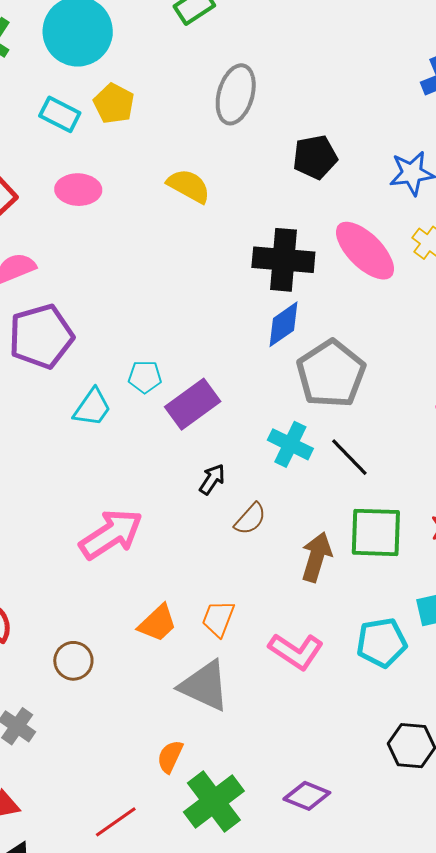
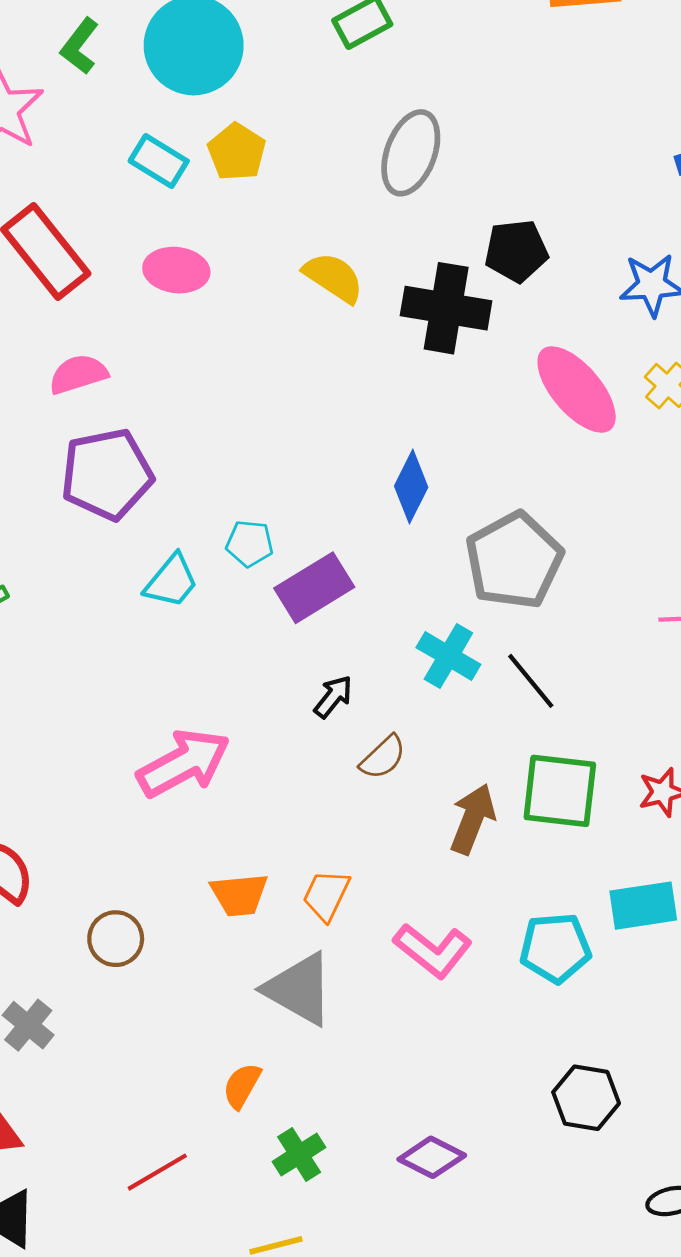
black cross: (283, 260) -> (446, 308), moved
blue diamond: (283, 324) -> (411, 487), moved, turned -33
orange trapezoid: (157, 623) -> (239, 895), turned 33
green cross: (214, 802) -> (299, 1154), size x0.6

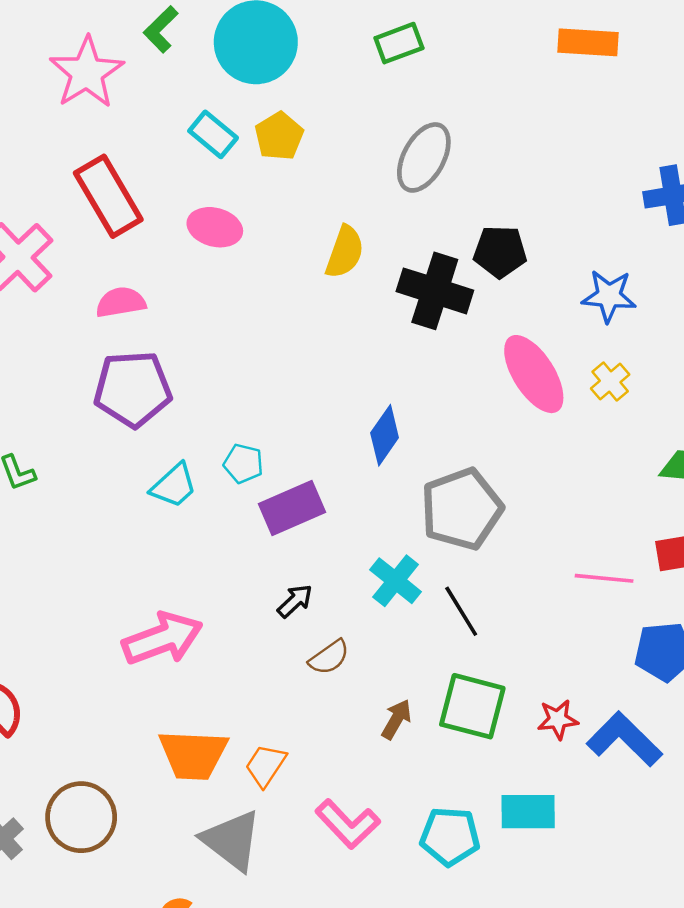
yellow semicircle: (334, 277) -> (345, 252), turned 68
brown arrow: (473, 819) -> (396, 719), size x0.7
orange trapezoid: (239, 895) -> (193, 755), size x1.4
brown circle: (116, 939) -> (81, 817), moved, size x1.5

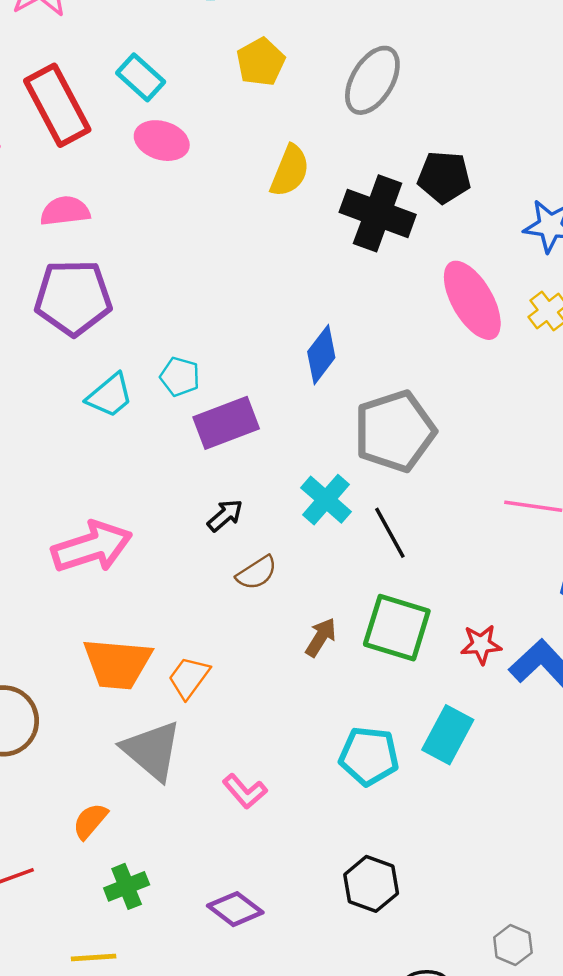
cyan rectangle: (213, 134) -> (141, 77), moved
yellow pentagon: (279, 136) -> (261, 62), moved
cyan rectangle: (528, 812) -> (448, 735), turned -64
pink L-shape: (348, 824) -> (245, 791), moved, size x0.7

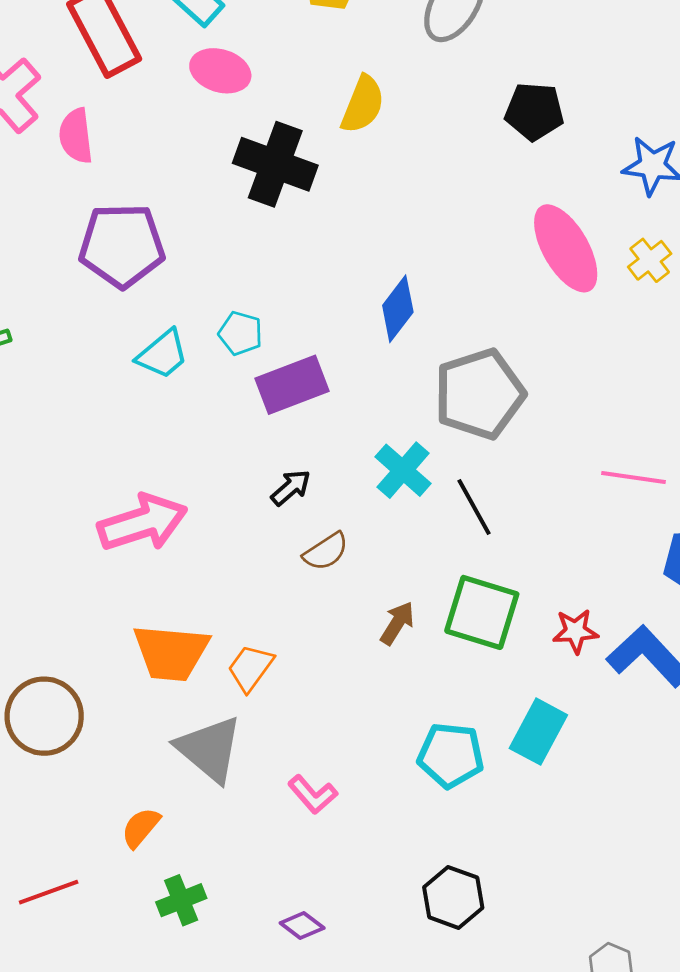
pink semicircle: (65, 211) -> (76, 136), moved, turned -90
black cross: (378, 213) -> (275, 164), moved
purple diamond: (235, 909) -> (302, 925), size x0.7

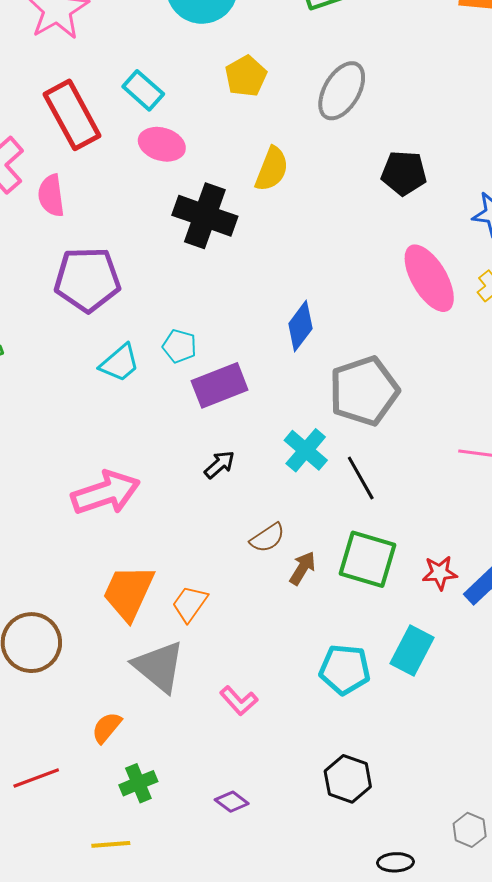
brown semicircle: (326, 551) -> (267, 538), moved
orange trapezoid: (171, 653) -> (129, 593), turned 110

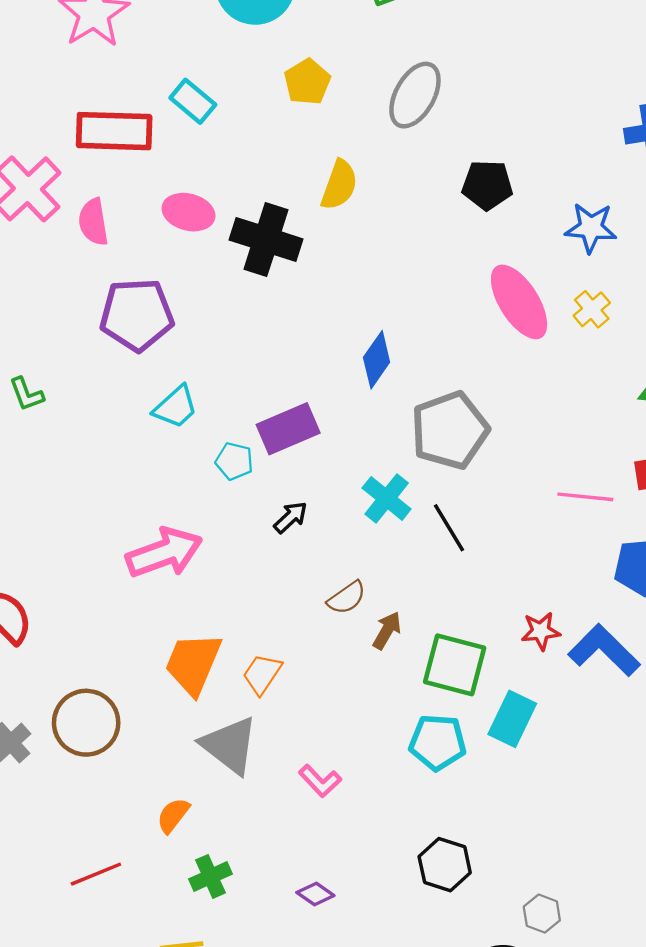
red rectangle: (72, 115) -> (114, 131), turned -58
pink ellipse: (162, 144) -> (188, 212), moved
cyan pentagon: (179, 346) -> (234, 461), moved
green square: (367, 559) -> (455, 665), moved
gray hexagon: (470, 830) -> (542, 914), moved

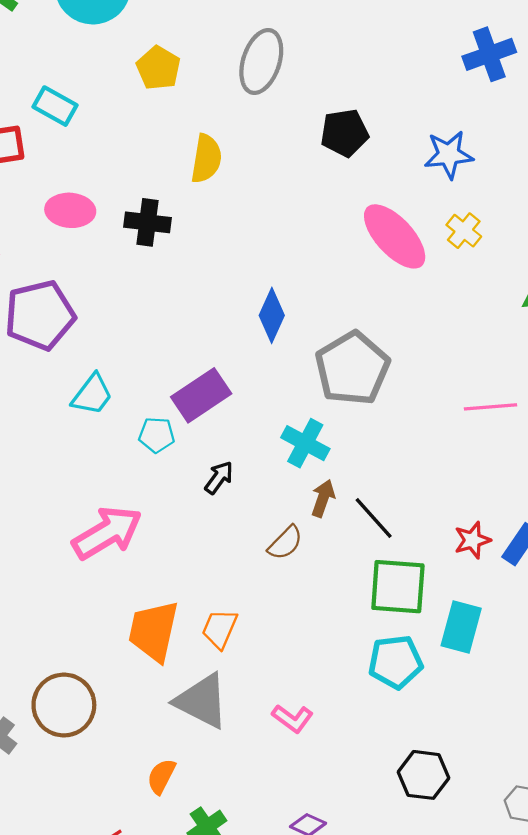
black cross: (266, 239) -> (147, 222), size x0.7
black line: (449, 528) -> (374, 518), moved
brown arrow: (387, 630) -> (323, 498), moved

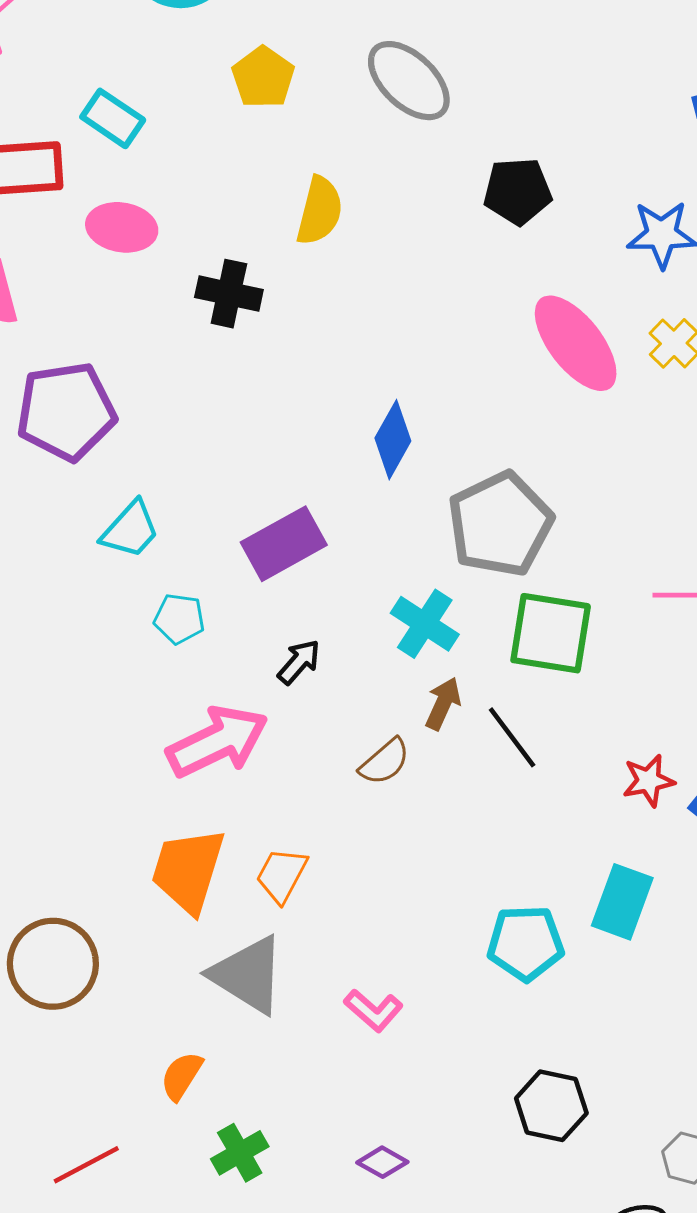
gray ellipse: (261, 62) -> (409, 81), turned -70
pink ellipse: (70, 210) -> (122, 227), moved
cyan pentagon: (157, 435) -> (179, 619), moved
pink arrow: (107, 533) -> (217, 742), moved
green square: (398, 587) -> (551, 633), moved

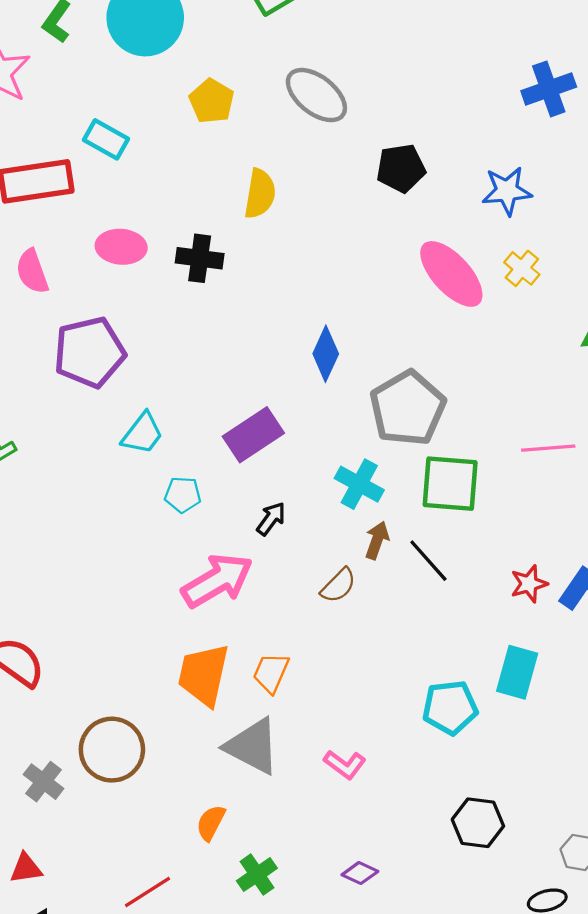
pink ellipse: (122, 227) -> (121, 247), moved

